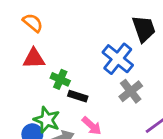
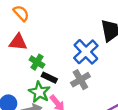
gray cross: (131, 91) -> (80, 80), moved
green star: (47, 120) -> (39, 92), moved

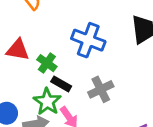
red triangle: (18, 42) -> (18, 50), moved
blue cross: (86, 52) -> (88, 40), moved, turned -30

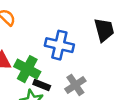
green cross: (47, 63) -> (27, 69), size x1.5

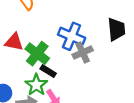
gray cross: (75, 85) -> (83, 53), moved

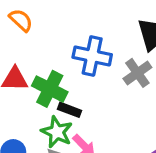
gray cross: (83, 53) -> (137, 73), moved

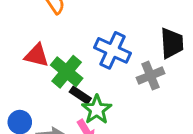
green star: (57, 132) -> (97, 110), moved

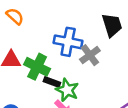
gray cross: (150, 76) -> (90, 55), moved

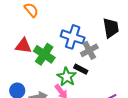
black rectangle: (52, 82) -> (81, 69), moved

